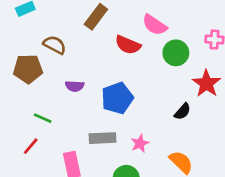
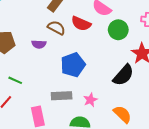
brown semicircle: (55, 45) -> (56, 28), moved
purple semicircle: (75, 86) -> (39, 44), moved
black semicircle: (183, 111) -> (123, 75), size x1.6

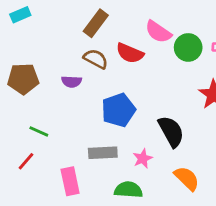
green circle: (118, 30) -> (188, 47), moved
black semicircle: (123, 75) -> (171, 131), moved, turned -70

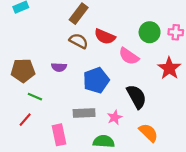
pink semicircle: (158, 32) -> (129, 56), moved
brown pentagon: (23, 79) -> (23, 70), moved
purple semicircle: (72, 82) -> (59, 67), moved

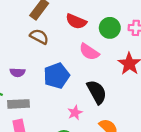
red semicircle: (105, 37) -> (76, 21), moved
purple semicircle: (59, 67) -> (17, 72), moved
gray rectangle: (84, 113) -> (19, 104), moved

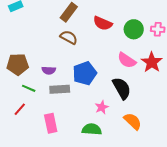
pink semicircle: (89, 52) -> (127, 60), moved
gray rectangle: (19, 104) -> (60, 89), moved

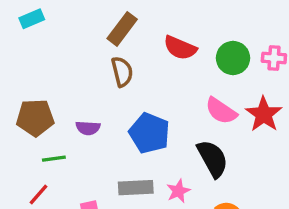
brown semicircle: (69, 37) -> (122, 72), turned 48
blue pentagon: (85, 73) -> (149, 133), turned -30
green line: (29, 88) -> (54, 159), turned -32
gray rectangle: (60, 89) -> (136, 188), moved

